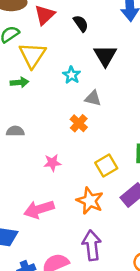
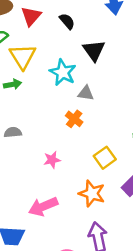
cyan star: (72, 75) -> (63, 72), size x1.5

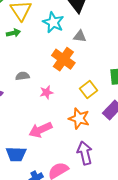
gray triangle: (86, 93) -> (80, 36), moved
orange cross: (74, 119) -> (63, 59), size x1.6
gray semicircle: (13, 132) -> (22, 76), moved

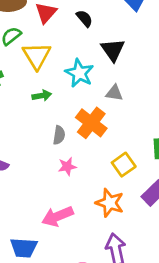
green arrow: (13, 33) -> (42, 96), moved
gray semicircle: (22, 76) -> (59, 135), moved, turned 104

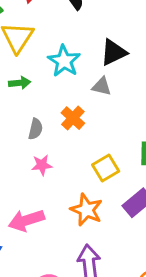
black triangle: (113, 50) -> (114, 52), moved, turned 35
orange cross: (91, 123) -> (73, 118), size x0.7

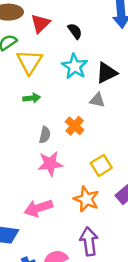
cyan star: (64, 61) -> (75, 66), moved
pink star: (42, 165) -> (50, 164), size x1.5

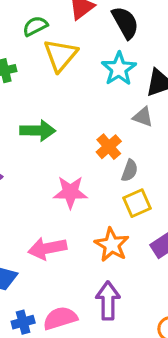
black semicircle: (75, 31) -> (125, 23), size x1.5
green arrow: (32, 98) -> (38, 131), moved, size x1.5
gray semicircle: (45, 135) -> (130, 171), moved

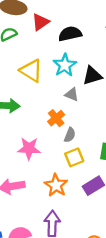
black semicircle: (125, 23) -> (70, 34), turned -75
yellow triangle: (60, 55) -> (31, 71), moved, turned -40
gray triangle: (143, 117) -> (72, 94), moved

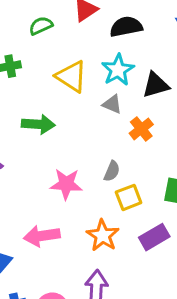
gray triangle: (72, 94) -> (112, 104), moved
orange cross: (56, 118) -> (141, 129), moved
gray semicircle: (70, 135) -> (112, 171), moved

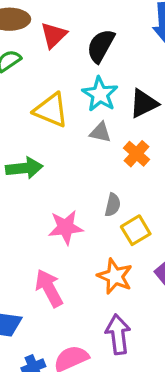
black semicircle: (126, 27) -> (101, 46), turned -40
pink arrow: (42, 236) -> (49, 288), turned 80

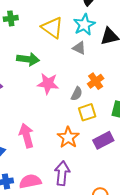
orange cross: (137, 154) -> (96, 81), moved
pink star: (66, 227) -> (48, 84), moved

